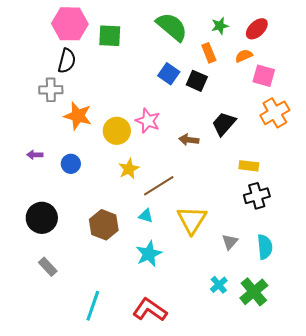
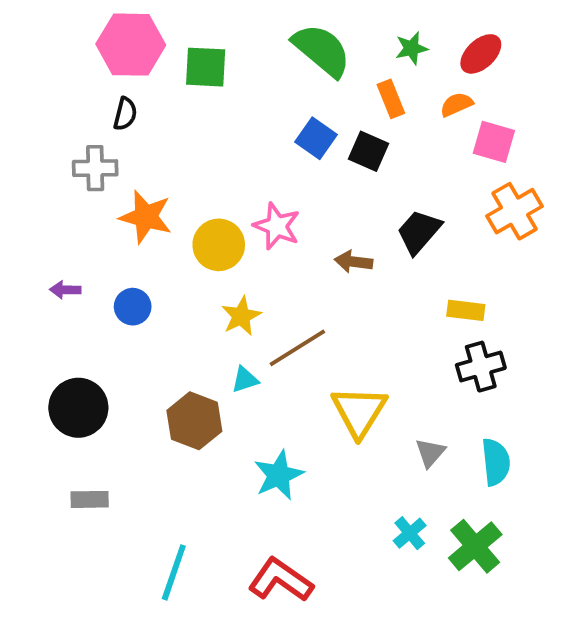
black semicircle: (67, 61) -> (125, 114), size x0.7
cyan triangle: (146, 216) -> (245, 380), moved, turned -35
gray rectangle: (48, 267) -> (90, 499), turned -48

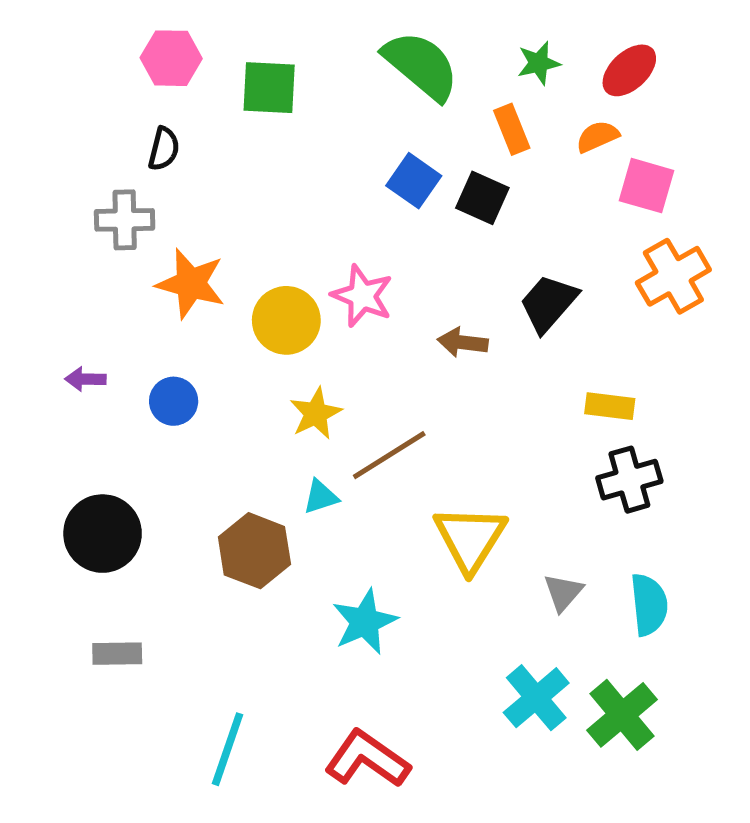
pink hexagon: (131, 45) -> (171, 58), size x0.7
cyan cross: (410, 533) -> (536, 698), size x1.5

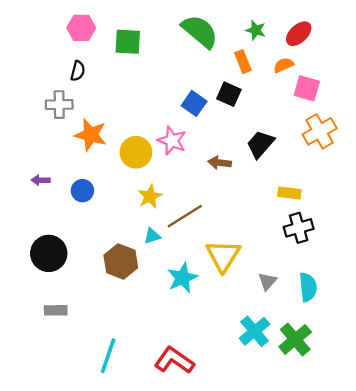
green star: (539, 63) -> (256, 30), turned 30
blue square: (414, 181) -> (194, 103), moved
cyan star: (365, 622) -> (182, 278), moved

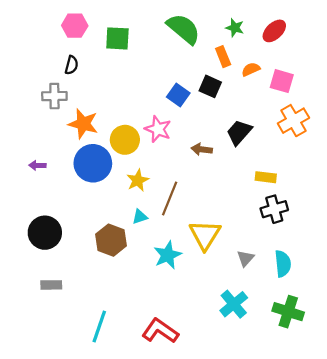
orange semicircle: (284, 65) -> (251, 69), moved
blue circle: (82, 191) -> (93, 163), moved, size x1.8
brown line: (185, 216) -> (170, 198), turned -36
green cross: (295, 339) -> (288, 312), moved, turned -32

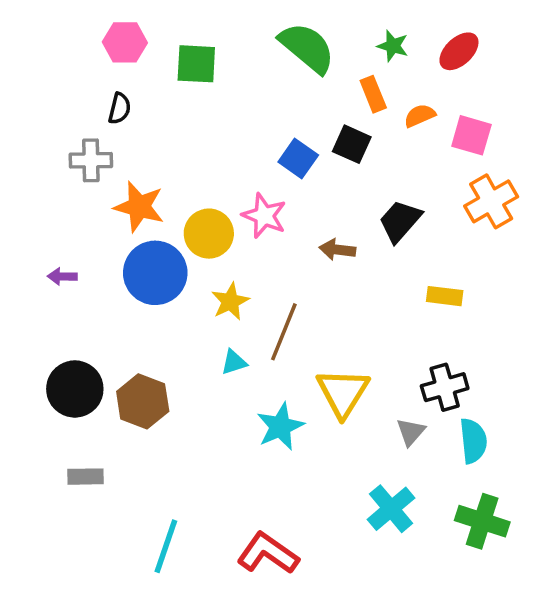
black cross: (274, 209) -> (445, 387), moved
brown hexagon: (111, 240) -> (143, 401), moved

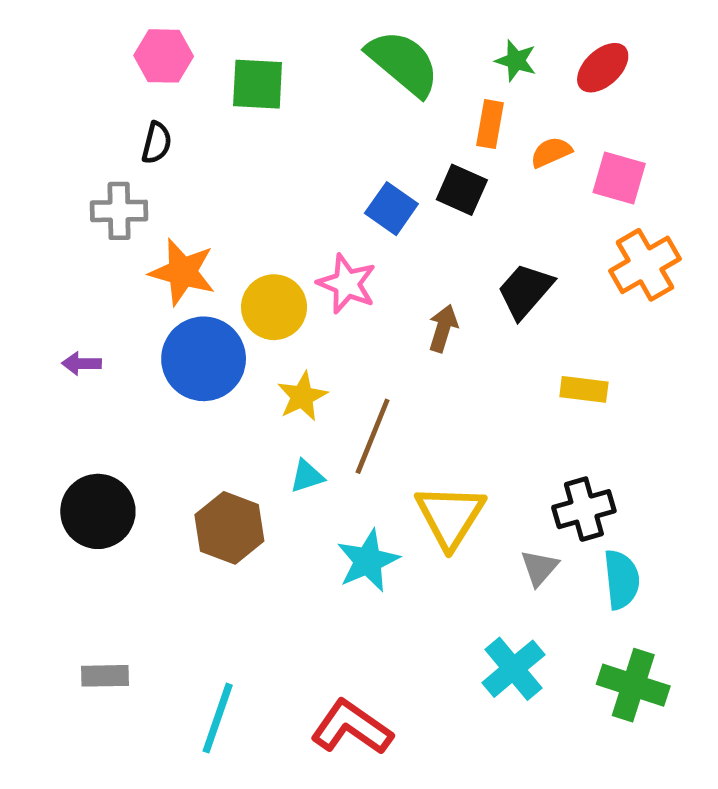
orange rectangle: (373, 94) -> (490, 124), turned 32
brown arrow: (337, 250) -> (443, 328), turned 100
brown hexagon: (143, 401) -> (229, 528), moved
gray rectangle: (86, 477) -> (105, 676), moved

